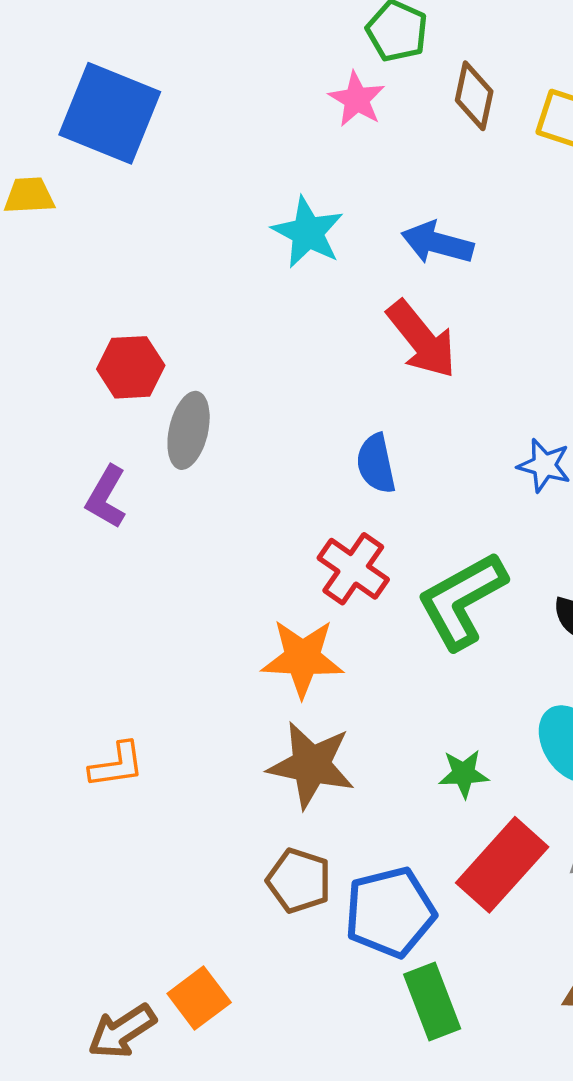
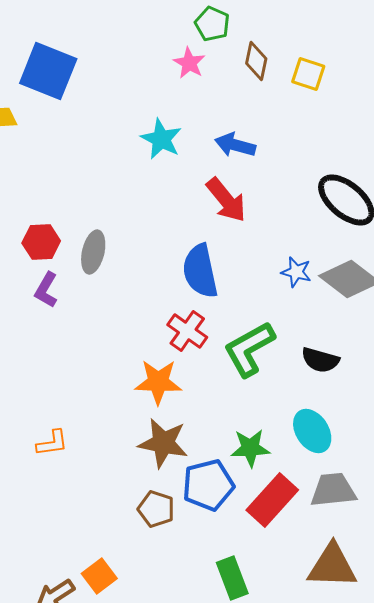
red hexagon: (131, 367) -> (41, 242), moved
blue semicircle: (376, 464) -> (200, 271), size x1.6
green star: (464, 774) -> (250, 448), size x1.4
blue pentagon: (390, 912) -> (208, 485), moved

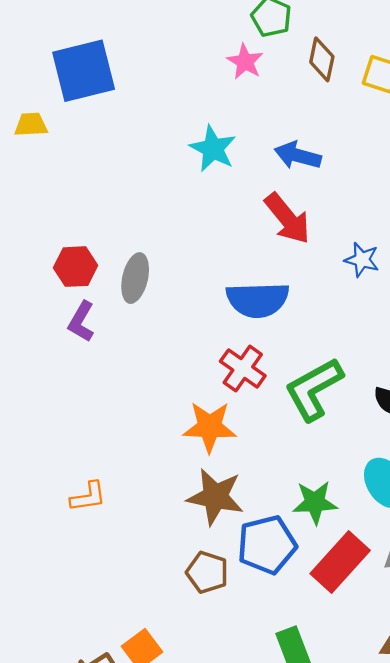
blue square: (48, 71) -> (84, 71), turned -36
blue semicircle: (200, 271) -> (258, 300), turned -80
blue star: (296, 272) -> (362, 260), moved

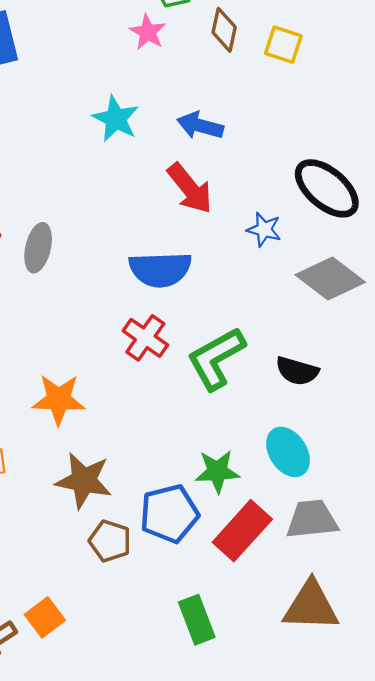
orange star: (210, 427) -> (59, 399), moved
brown star: (215, 497) -> (84, 480), moved

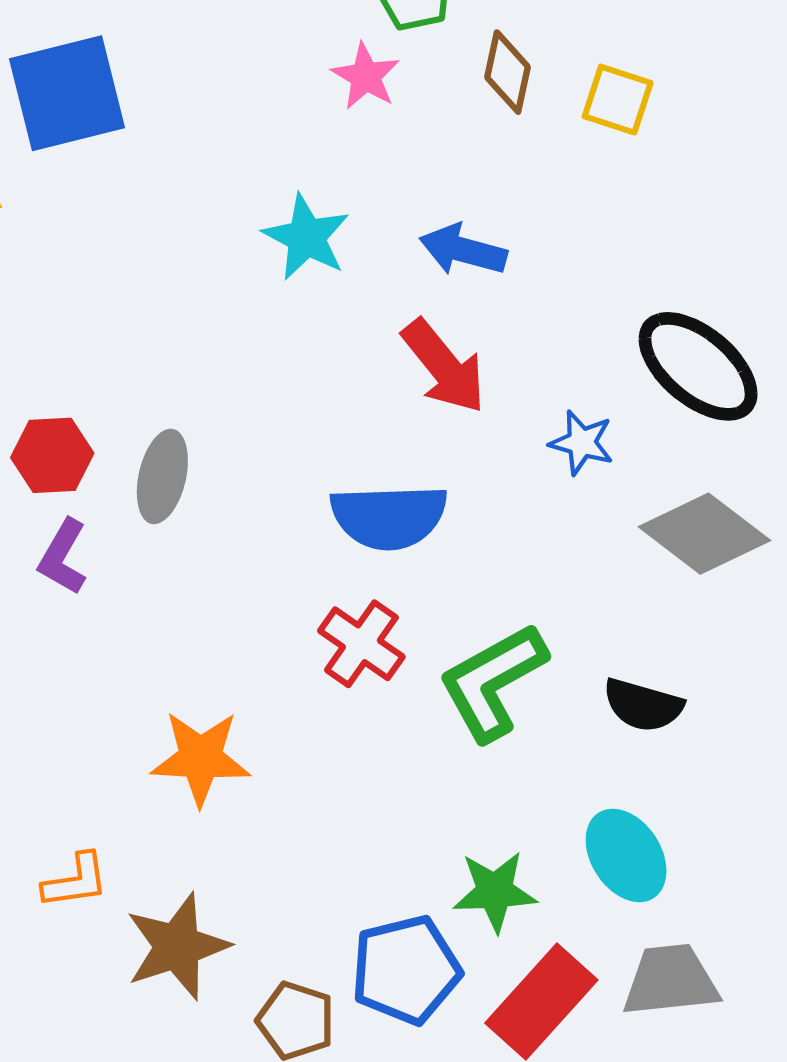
brown star: (84, 480) -> (177, 947), moved, turned -30

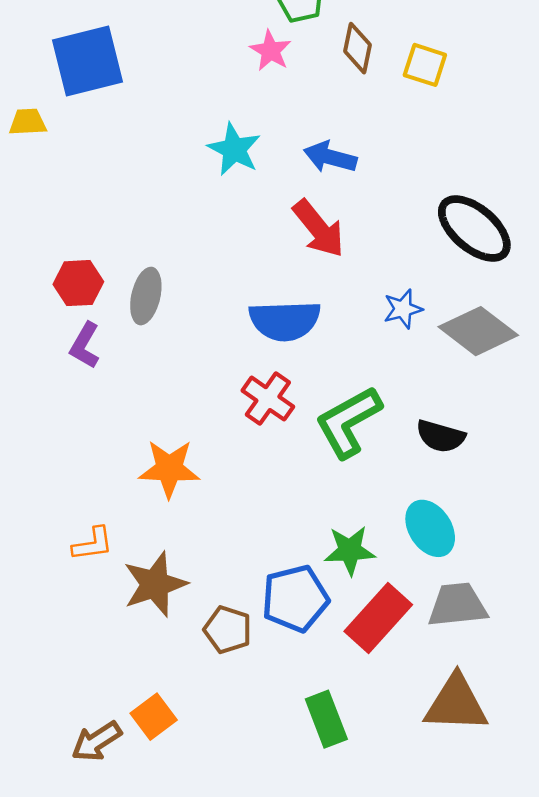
blue star: (582, 443) -> (403, 309), moved, turned -30

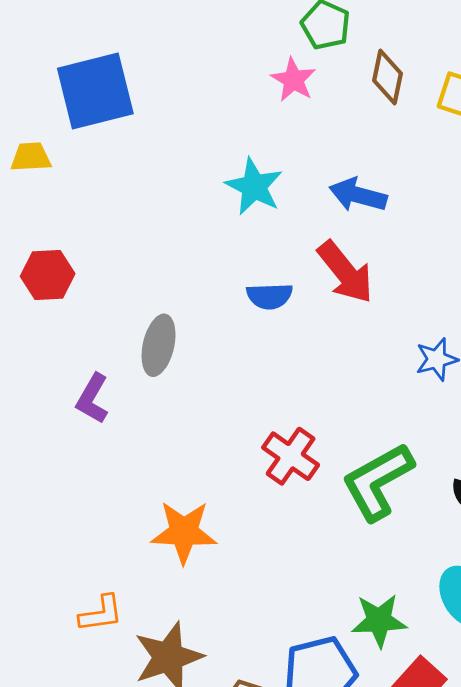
red hexagon: (78, 283) -> (48, 275), moved
blue semicircle: (285, 321) -> (270, 296), moved, size x0.6

